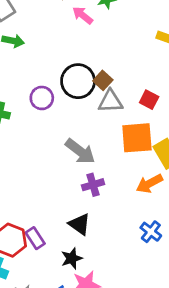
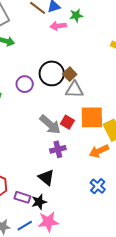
pink arrow: (83, 15) -> (58, 26), turned -49
red square: (149, 100) -> (67, 122), moved
purple rectangle: (35, 238) -> (22, 197), moved, turned -42

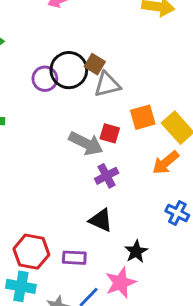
purple circle: (25, 84) -> (45, 79), moved
orange square: (92, 117) -> (143, 117), size x0.7
black star: (39, 202) -> (136, 252), moved

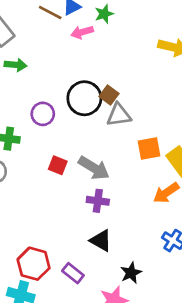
purple circle: (45, 79) -> (43, 114), moved
red square: (110, 133) -> (58, 165), moved
purple cross: (107, 176) -> (98, 201), moved, turned 30
purple rectangle: (74, 258) -> (73, 273), turned 30

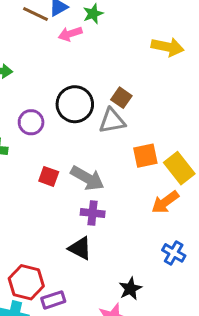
brown square: (109, 95) -> (121, 98), moved
black triangle: (101, 241) -> (80, 248), moved
purple rectangle: (73, 273) -> (53, 300), moved, turned -55

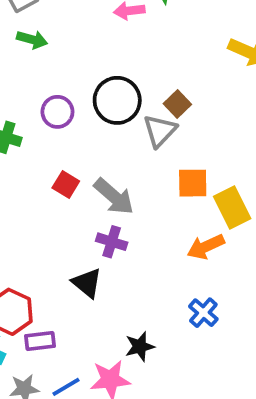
gray triangle: (112, 121) -> (160, 131), turned -48

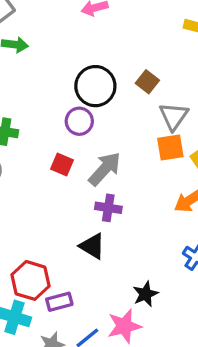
purple circle: (57, 112) -> (79, 121), moved
gray triangle: (160, 131) -> (174, 116), moved
gray arrow: (114, 197) -> (105, 169), turned -81

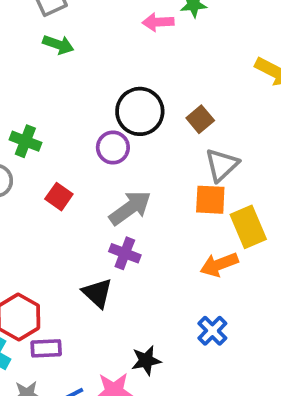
red square: (62, 165) -> (59, 197), moved

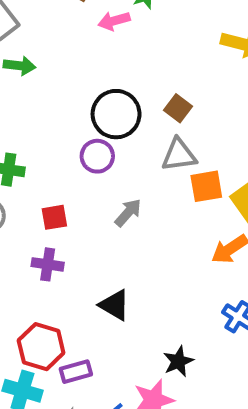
gray triangle: (222, 165) -> (179, 155), moved, turned 48
red square: (59, 197) -> (54, 217), turned -32
gray arrow: (130, 208) -> (128, 213), size x0.7
purple cross: (125, 253) -> (48, 264), moved

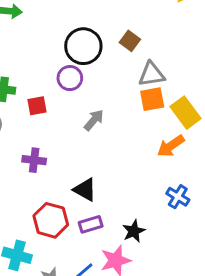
gray triangle: (179, 155) -> (152, 74), moved
red square: (54, 217) -> (37, 106), moved
red hexagon: (41, 347) -> (51, 220), moved
purple rectangle: (76, 372) -> (91, 224), moved

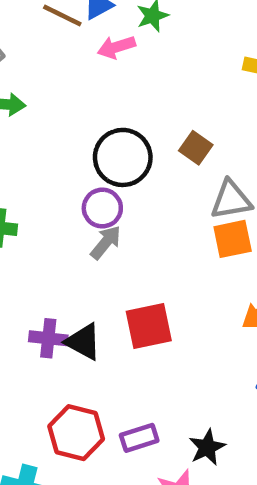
red square: (37, 106) -> (149, 326), moved, size x1.5
gray arrow: (94, 120) -> (106, 242), moved
black triangle: (85, 190) -> (83, 342), moved

